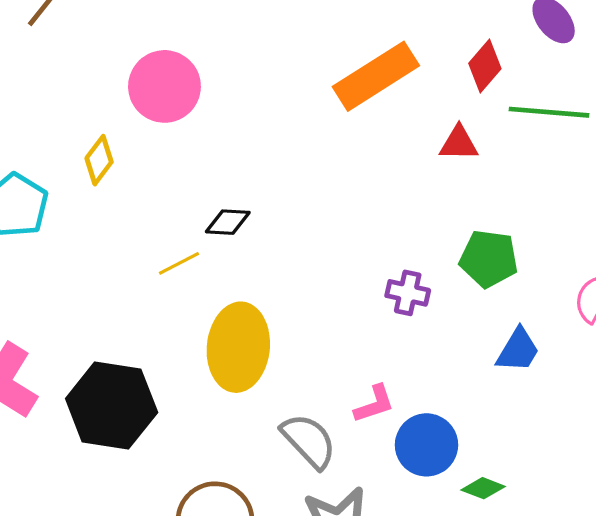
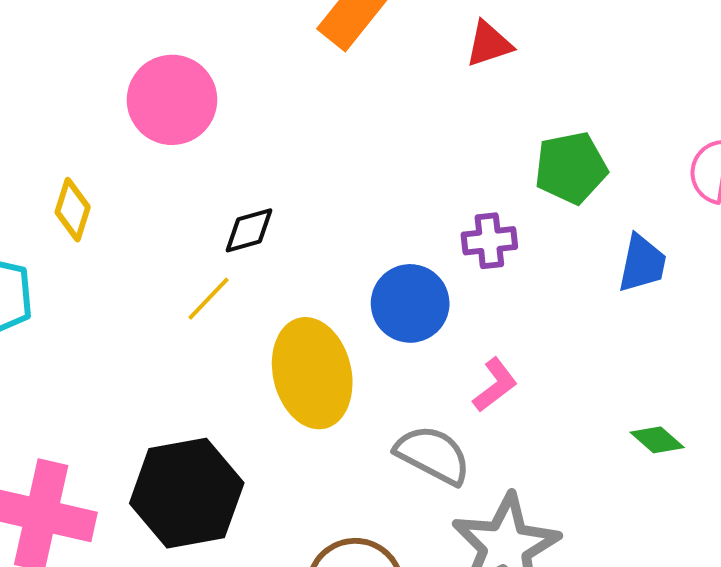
pink circle: (164, 86) -> (172, 100), moved
blue circle: (426, 445) -> (410, 303), moved
green diamond: (483, 488) -> (657, 440), turned 39

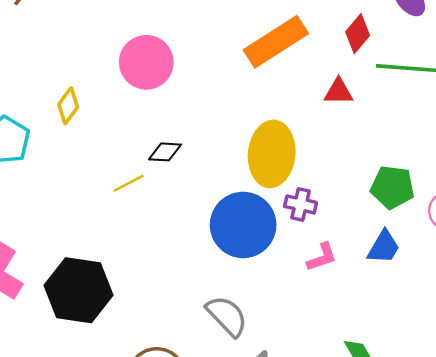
green pentagon: (571, 168) -> (392, 187), moved
blue circle: (410, 303) -> (243, 225), size x1.4
yellow ellipse: (312, 373) -> (272, 154), moved
pink L-shape: (495, 385) -> (322, 257), moved

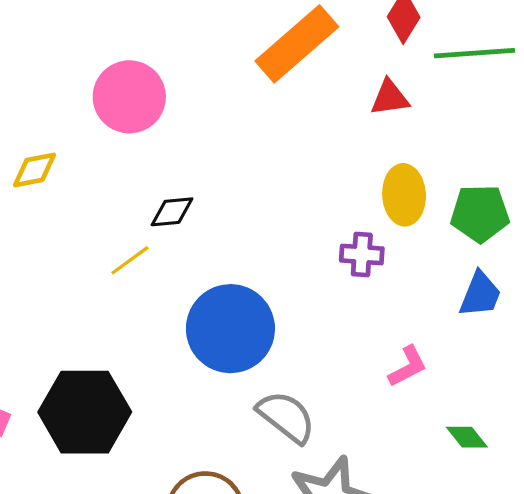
yellow diamond: (68, 106) -> (35, 170), turned 51
yellow ellipse: (272, 154) -> (404, 195), moved, size x0.7
blue circle: (243, 225) -> (230, 329), moved
pink L-shape: (322, 257) -> (408, 366), moved

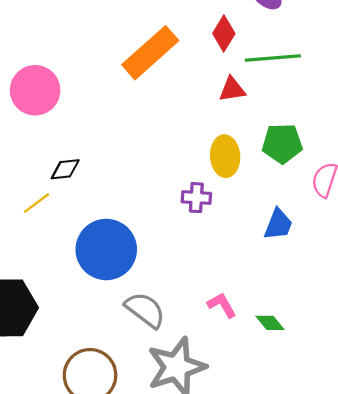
red triangle: (390, 98) -> (232, 89), moved
green pentagon: (480, 213) -> (282, 143), moved
pink L-shape: (408, 366) -> (222, 305), moved, turned -92

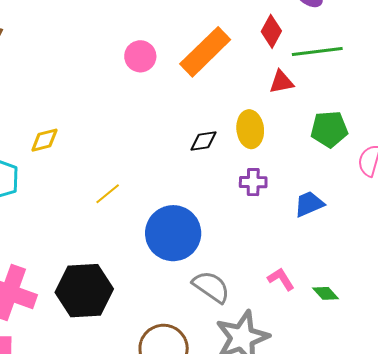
pink circle: (35, 90) -> (140, 56), moved, size x0.7
yellow ellipse: (225, 156) -> (250, 129), moved
black diamond: (65, 169) -> (204, 141), moved
blue trapezoid: (278, 224) -> (309, 204), moved, turned -132

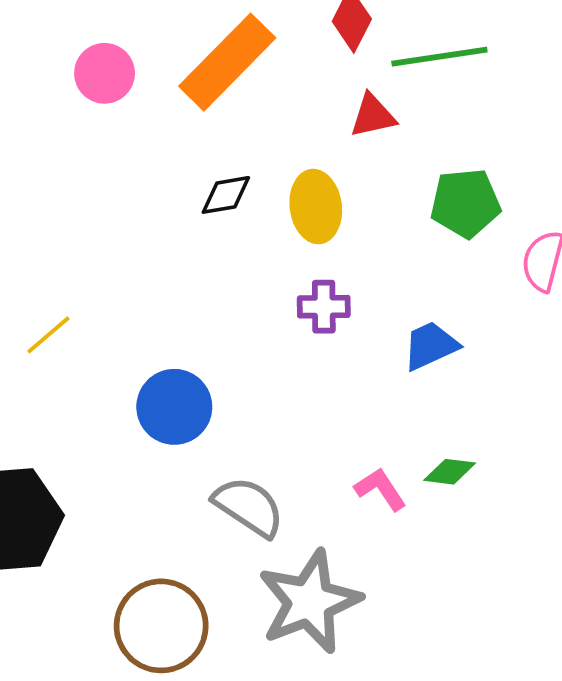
black diamond: (204, 141) -> (226, 195), moved
blue circle: (173, 233) -> (174, 407), size x0.7
green diamond: (326, 293) -> (450, 472), moved, turned -40

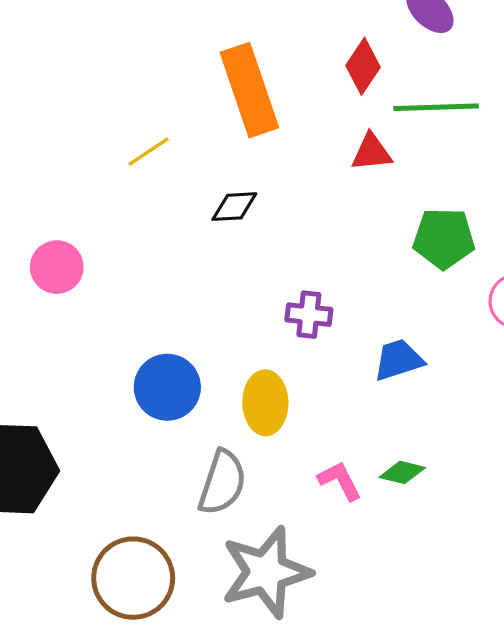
orange rectangle: (227, 62) -> (249, 90), turned -70
pink circle: (105, 73) -> (57, 267), moved
yellow ellipse: (316, 207) -> (265, 403), moved
yellow line: (48, 335) -> (149, 152), moved
gray semicircle: (249, 507) -> (222, 483), turned 68

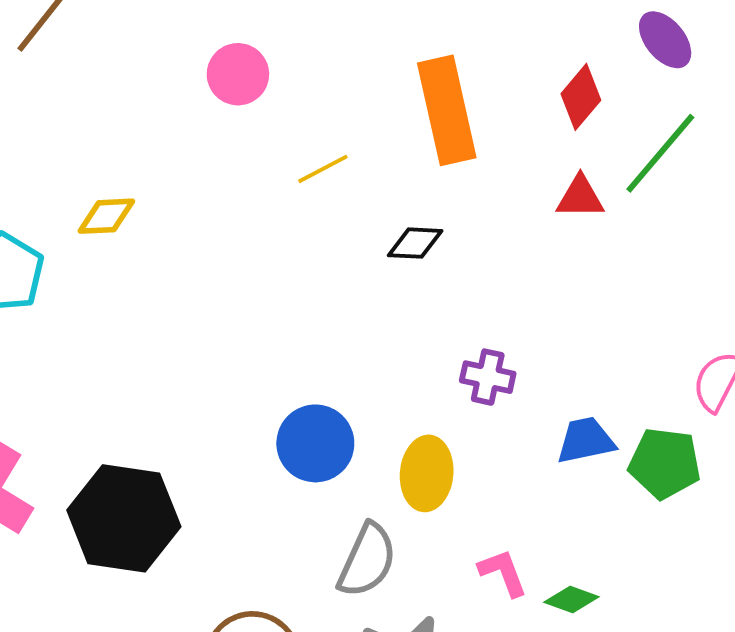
green line: (436, 107) -> (660, 153), turned -54
green pentagon: (444, 238) -> (665, 463), moved
pink circle: (57, 267) -> (238, 74), moved
green diamond: (402, 472) -> (571, 600), moved

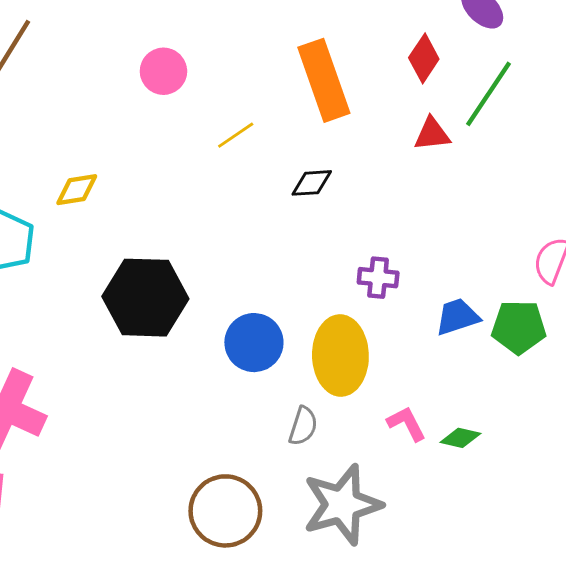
yellow ellipse: (427, 473) -> (340, 356), size x1.4
black hexagon: (124, 518) -> (145, 298), moved
gray semicircle: (367, 560) -> (303, 426), size x0.7

